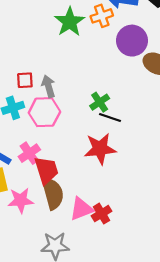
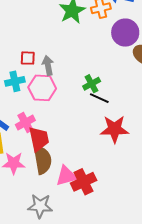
red star: (100, 149) -> (114, 129), moved
red cross: (102, 214) -> (84, 182), size x1.4

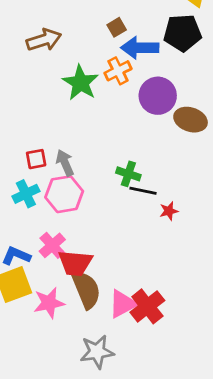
green cross: (92, 84) -> (128, 174), turned -30
red star: (114, 129) -> (169, 211), moved, size x0.5
red trapezoid: (39, 139) -> (75, 263), turned 120

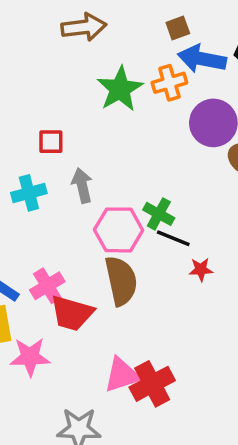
red square: (36, 159) -> (51, 142), moved
cyan cross: (26, 194) -> (29, 193), moved
pink hexagon: (64, 194) -> (119, 230), moved
brown semicircle: (86, 290) -> (121, 281), moved

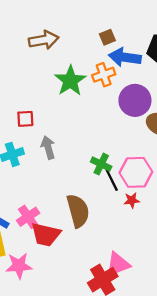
pink hexagon: (119, 230) -> (136, 172), moved
black line: (173, 238) -> (112, 180), turned 45
pink triangle: (122, 375) -> (118, 264), moved

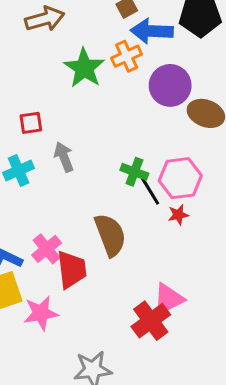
red trapezoid: (46, 235) -> (72, 270), turned -104

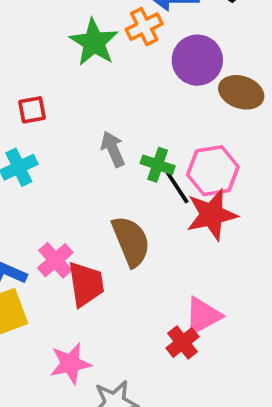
gray arrow: (64, 157) -> (113, 149), moved
red star: (178, 215) -> (212, 215), size x2.0
pink star: (41, 313) -> (70, 364), moved
red cross: (151, 321) -> (183, 342), size x0.7

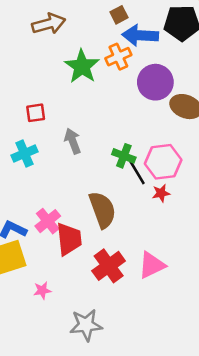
gray arrow: (113, 149) -> (73, 141), moved
red star: (212, 215) -> (161, 193), size x0.5
red cross: (183, 342) -> (109, 266), moved, size x1.4
pink star: (70, 364) -> (42, 290), moved, size x0.6

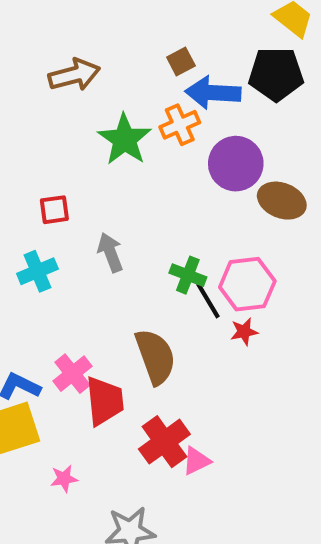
pink triangle: (152, 265) -> (196, 461), moved, size x0.7

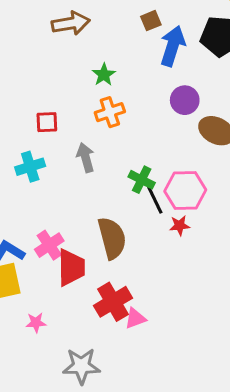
blue arrow: (213, 93) -> (173, 46), turned 99
orange cross: (180, 125) -> (110, 112), moved
green star: (125, 139) -> (104, 75), size x0.6
purple circle: (236, 164) -> (185, 100), size x0.7

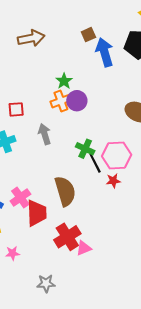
blue arrow: (173, 46) -> (105, 52), turned -32
green star: (104, 75) -> (64, 81), moved
purple circle: (185, 100) -> (77, 101), moved
gray star: (81, 366) -> (46, 283), size x0.7

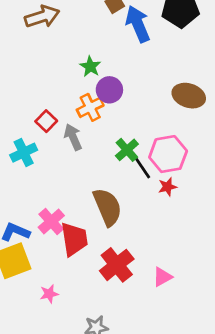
orange cross: (61, 101) -> (90, 107), moved
red square: (16, 109) -> (46, 121), moved, turned -35
green cross: (85, 149) -> (127, 150), turned 30
pink triangle: (84, 248) -> (162, 277), moved

